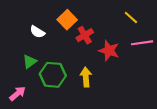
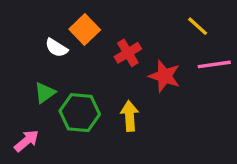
orange square: (67, 20) -> (85, 30), moved

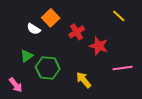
pink line: (214, 64) -> (123, 68), moved
yellow arrow: (130, 116) -> (84, 80), moved, turned -36
pink arrow: (27, 141) -> (16, 85), turned 91

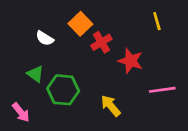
yellow line: (119, 16) -> (157, 21), turned 32
orange square: (51, 18) -> (80, 24), moved
green triangle: (27, 56) -> (35, 74), turned -48

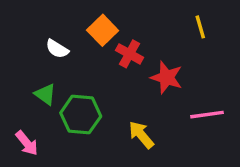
red cross: (101, 42) -> (129, 54), turned -30

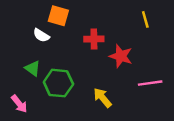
orange square: (103, 30) -> (58, 16), moved, turned -30
red cross: (129, 54) -> (94, 39), turned -30

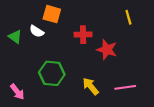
green triangle: (33, 68) -> (15, 37), moved
pink line: (150, 83) -> (125, 87), moved

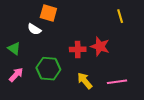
red cross: (83, 35) -> (78, 49), moved
green triangle: (15, 37) -> (14, 48), moved
pink arrow: (17, 92) -> (16, 75), moved, turned -98

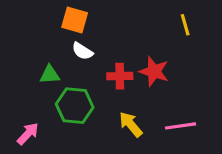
white semicircle: (34, 29) -> (82, 51), moved
green triangle: (14, 48) -> (50, 75), moved, turned -40
pink arrow: (16, 75) -> (28, 134), moved

